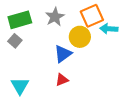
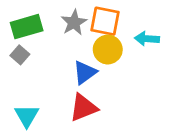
orange square: (92, 16) -> (105, 21), moved, turned 35
red triangle: (62, 80) -> (83, 108), size x1.6

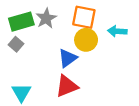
gray star: (74, 22) -> (46, 18), moved

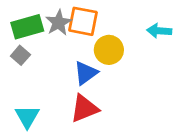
orange square: (84, 17) -> (83, 21), moved
cyan arrow: (117, 31) -> (159, 31), moved

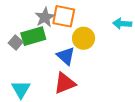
green rectangle: (27, 27) -> (33, 36), moved
blue triangle: (86, 73) -> (66, 56), turned -42

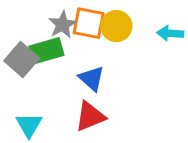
yellow circle: (84, 38) -> (116, 26), moved
gray square: (16, 42) -> (22, 60), size x1.6

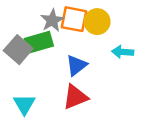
cyan arrow: (170, 33) -> (123, 52), moved
blue triangle: (92, 78) -> (76, 65), turned 40

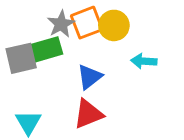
orange square: (74, 19) -> (87, 23), turned -32
gray square: (18, 50) -> (21, 58), turned 36

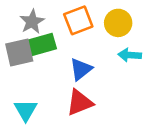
gray star: (61, 24) -> (32, 22), moved
yellow circle: (114, 25) -> (118, 23), moved

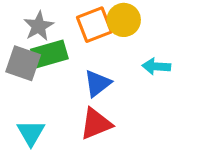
yellow circle: (118, 23) -> (124, 20), moved
gray square: (19, 52) -> (23, 63), turned 32

